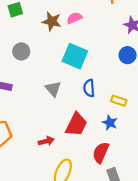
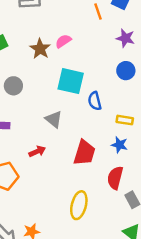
brown star: (52, 21) -> (40, 49), turned 30
blue semicircle: (89, 88) -> (95, 101), moved
red arrow: (46, 141) -> (37, 151), moved

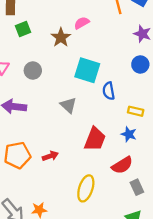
pink semicircle: (63, 41) -> (82, 23), moved
red arrow: (37, 151) -> (50, 156), moved
red semicircle: (115, 178) -> (122, 165), turned -140

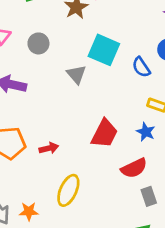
blue semicircle: (109, 91) -> (141, 67), moved, turned -30
gray triangle: (68, 105) -> (76, 74), moved
yellow ellipse: (86, 188) -> (68, 190), moved

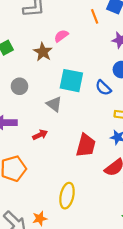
red arrow: (49, 148) -> (40, 135), moved

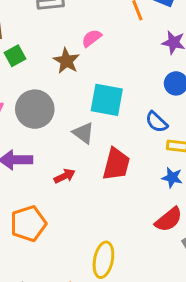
gray circle: (19, 86) -> (35, 109), size x1.6
blue semicircle: (103, 88) -> (157, 122), moved
red trapezoid: (86, 145) -> (116, 164), moved

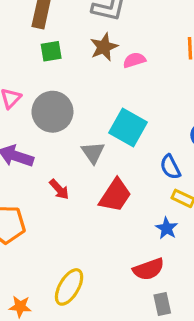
brown star: (66, 61) -> (104, 47), moved
red arrow: (65, 176) -> (59, 189), turned 55

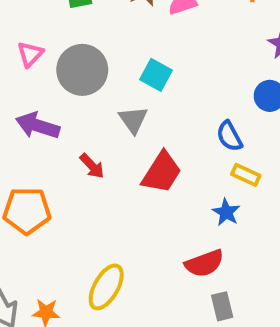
cyan square: (128, 127) -> (156, 75), moved, size x0.7

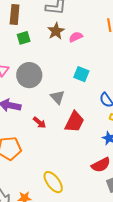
cyan square: (156, 75) -> (81, 74), moved
yellow ellipse: (106, 287) -> (53, 182), turned -60

